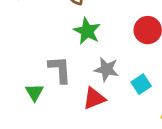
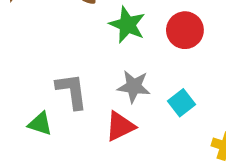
green star: (87, 31) -> (127, 25), moved
green triangle: (34, 92) -> (40, 124), turned -36

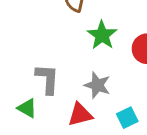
cyan square: (181, 103) -> (127, 118), moved
green triangle: (40, 124) -> (27, 108), moved

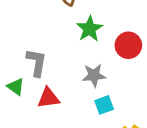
gray star: (97, 85) -> (94, 75), moved, turned -30
red triangle: (80, 115) -> (48, 98), moved

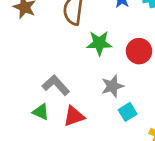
green star: (90, 29) -> (99, 43), turned -30
gray L-shape: (37, 63) -> (56, 85), turned -40

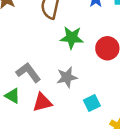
gray star: (112, 86) -> (67, 77), moved

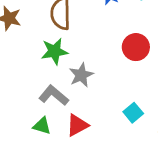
green star: (72, 38) -> (55, 51), moved
gray star: (67, 77) -> (81, 75), moved

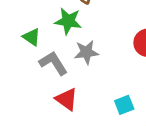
red triangle: (77, 125) -> (67, 99), turned 45
green triangle: (42, 126) -> (32, 37), moved

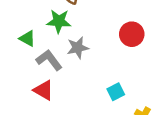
red triangle: (67, 99) -> (44, 90), moved

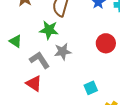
green triangle: (27, 39) -> (15, 41), moved

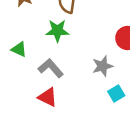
gray star: (63, 52) -> (102, 66), moved

